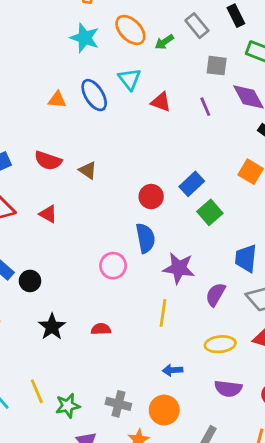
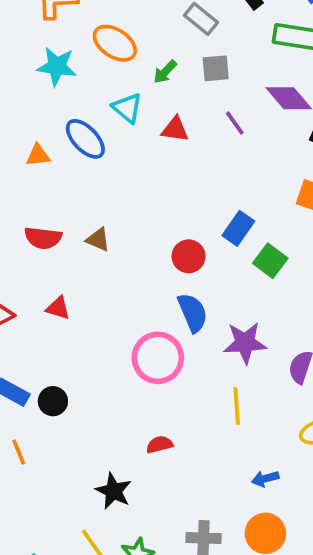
green arrow: (164, 42) -> (165, 72), moved
gray square: (217, 66) -> (216, 68), moved
pink circle: (113, 266) -> (158, 358), size x1.4
black star: (52, 327) -> (114, 491), moved

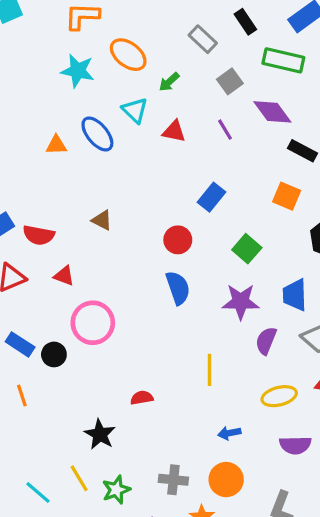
gray square: (216, 68) -> (230, 81), moved, turned -35
blue rectangle: (238, 228) -> (211, 197), moved
red semicircle: (43, 238) -> (39, 235), moved
purple star: (245, 343) -> (241, 302), moved
pink circle: (158, 358) -> (93, 323), moved

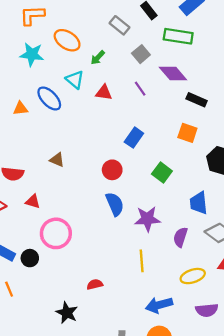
purple star: (241, 302) -> (147, 219), moved
blue arrow: (229, 433) -> (159, 305), size x1.6

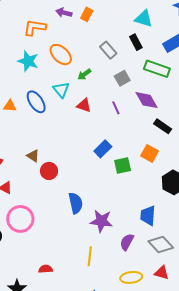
red circle: (112, 170) -> (49, 171), moved
green square: (162, 172) -> (123, 165), moved, turned 30

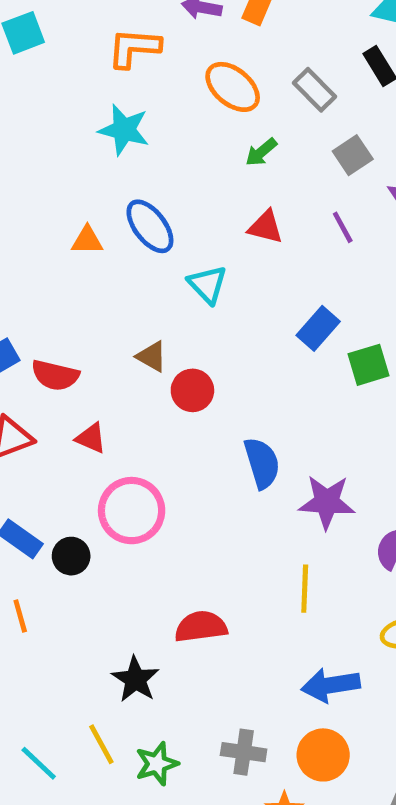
orange ellipse: (61, 55) -> (233, 87), moved
cyan triangle: (61, 90) -> (207, 284), moved
red semicircle: (46, 269) -> (201, 627), size x1.5

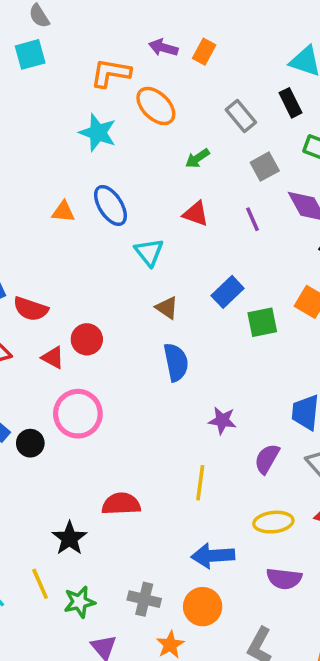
orange ellipse: (233, 87) -> (156, 106), moved
brown triangle: (152, 356) -> (167, 308), moved
red circle: (192, 390) -> (87, 339), moved
blue semicircle: (262, 463) -> (176, 362), moved
purple star: (327, 502) -> (222, 420), size x0.7

